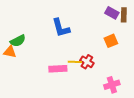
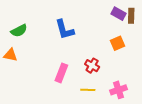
green semicircle: (18, 41) -> (19, 31), moved
yellow line: (75, 62) -> (88, 90), moved
pink rectangle: (58, 69) -> (61, 73), turned -66

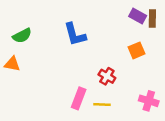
pink rectangle: (61, 73) -> (79, 98), moved
pink cross: (119, 90) -> (149, 101), moved, turned 35

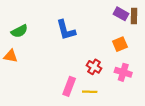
pink cross: (149, 101) -> (123, 72), moved

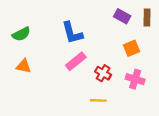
purple rectangle: (121, 14) -> (122, 16), moved
orange triangle: (11, 56) -> (24, 66), moved
pink rectangle: (69, 86) -> (76, 61), moved, turned 30

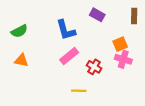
purple rectangle: (122, 16) -> (97, 15), moved
pink cross: (135, 79) -> (123, 59), moved
yellow line: (98, 100) -> (79, 91), moved

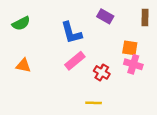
green semicircle: (19, 31) -> (21, 23), moved
orange square: (120, 44) -> (130, 48), turned 32
yellow line: (79, 91) -> (94, 103), moved

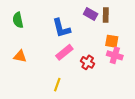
brown rectangle: (145, 18) -> (106, 15), moved
green semicircle: (21, 23) -> (18, 20), turned 105
yellow line: (94, 103) -> (57, 85), moved, turned -72

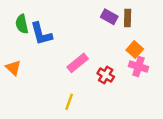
blue L-shape: (61, 28) -> (41, 34), moved
orange square: (112, 41) -> (135, 50), turned 32
orange triangle: (20, 56) -> (13, 68), moved, turned 32

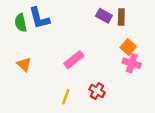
blue L-shape: (41, 34) -> (39, 18), moved
orange triangle: (13, 68) -> (24, 64), moved
red cross: (106, 75) -> (97, 91), moved

